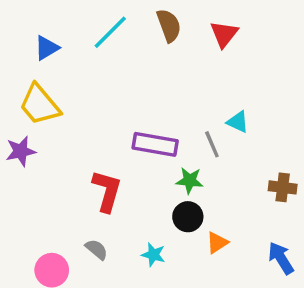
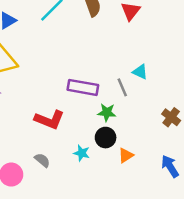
brown cross: (283, 187) -> (171, 117), turned 30
red L-shape: (107, 191) -> (49, 120), turned 96
cyan star: (153, 255) -> (82, 153), moved

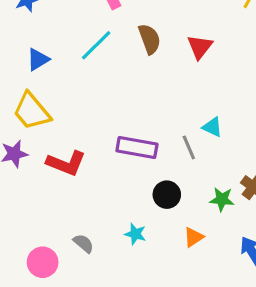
green star: (107, 112) -> (222, 199), moved
red L-shape: (49, 120) -> (66, 163), moved
black circle: (106, 138) -> (167, 195), moved

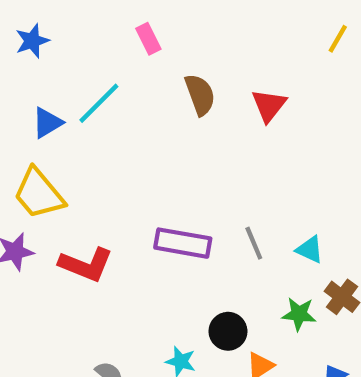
cyan line: (96, 45) -> (99, 103), moved
cyan triangle: (212, 127) -> (310, 250), moved
black circle: (167, 195) -> (228, 331), moved

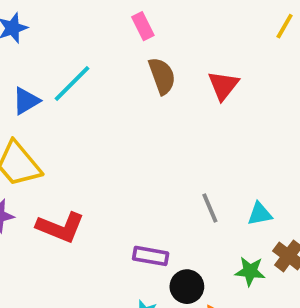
pink rectangle: (148, 39) -> (143, 26), moved
purple rectangle: (183, 243) -> (151, 256), moved, size x0.7
cyan triangle: (310, 250) -> (260, 214), turned -36

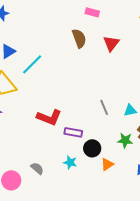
pink rectangle: (143, 26) -> (92, 12), moved, turned -48
cyan line: (72, 84) -> (32, 64), moved
red L-shape: (60, 227) -> (49, 117), moved

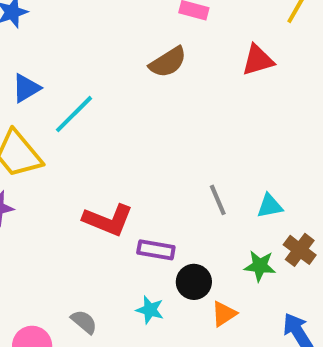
brown semicircle: (79, 38) -> (168, 62), turned 78
red triangle: (111, 43) -> (258, 60), moved, turned 36

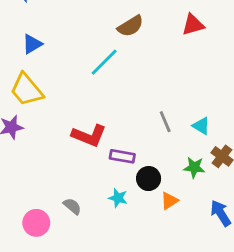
cyan line: (74, 114) -> (104, 62), moved
cyan triangle: (270, 206) -> (201, 126), turned 42

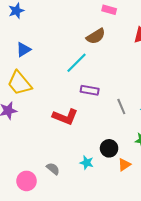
purple rectangle: (122, 156) -> (90, 90), moved

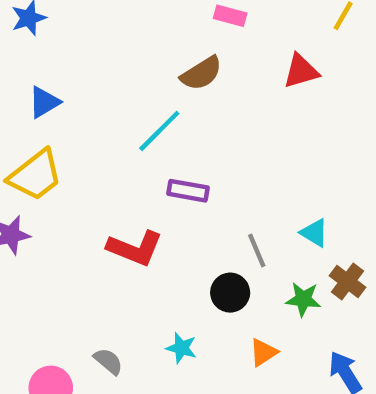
yellow trapezoid: (19, 83) -> (35, 175), turned -88
gray line: (121, 107) -> (257, 251), moved
black circle: (109, 148) -> (230, 293), moved

